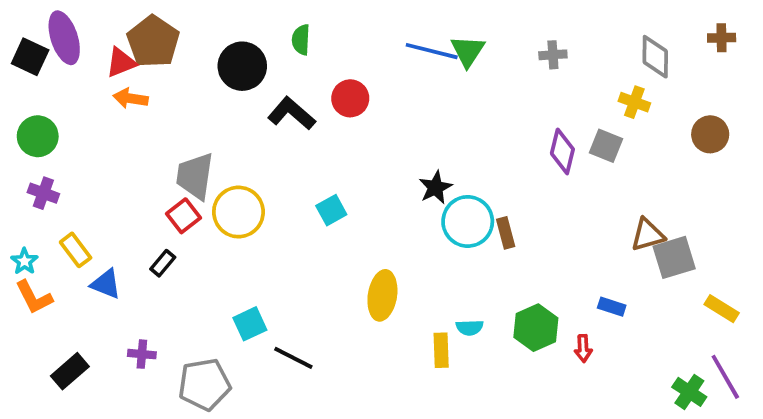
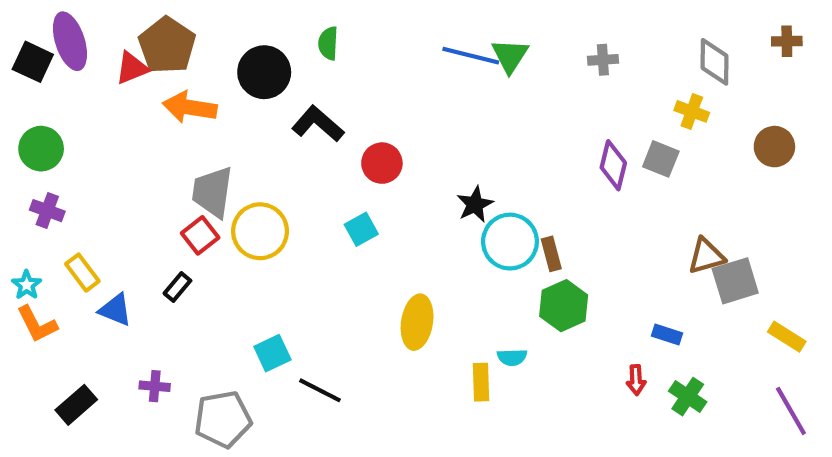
orange arrow: (131, 98) -> (190, 107), moved, size x1.4
red circle: (350, 98) -> (382, 163), moved
green hexagon: (536, 328) -> (564, 306), moved
green cross: (689, 392) -> (688, 397), moved

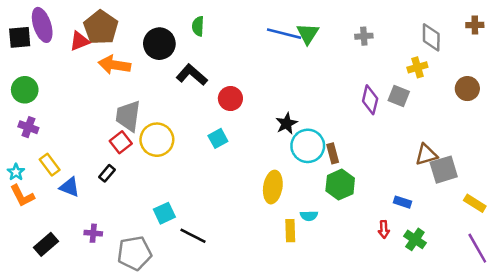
black square: (33, 62) -> (20, 37), turned -30
yellow cross: (692, 111) -> (417, 67), turned -36
yellow ellipse: (417, 322) -> (273, 187), moved

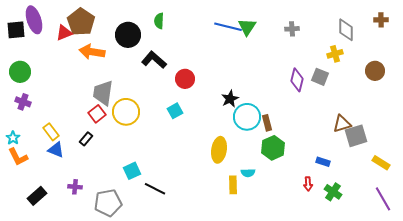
yellow rectangle: (50, 165) -> (51, 132), moved

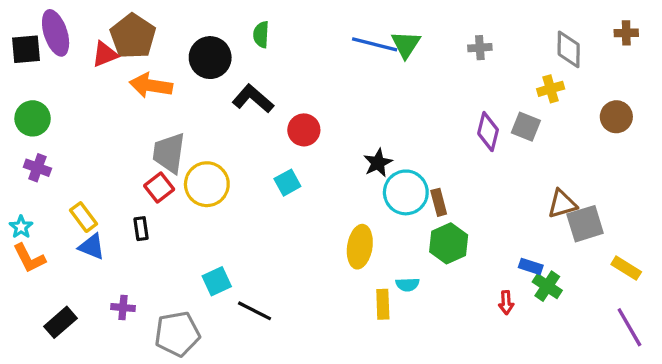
black rectangle: (86, 139) -> (141, 229), turned -48
green cross: (333, 192) -> (547, 286), moved

